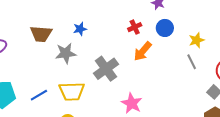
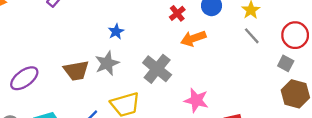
brown trapezoid: (41, 34) -> (76, 71), moved
orange arrow: (143, 51) -> (193, 38), turned 45

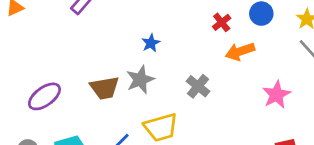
gray cross: (157, 69) -> (198, 86), size x0.7
pink star: (196, 100) -> (276, 95), moved, turned 30

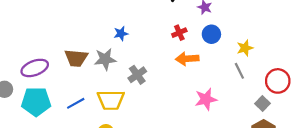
gray cross: (198, 86) -> (137, 75), moved
purple ellipse: (44, 96) -> (35, 68), moved

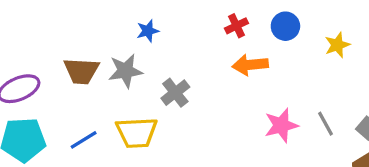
gray line: (239, 71) -> (325, 124), moved

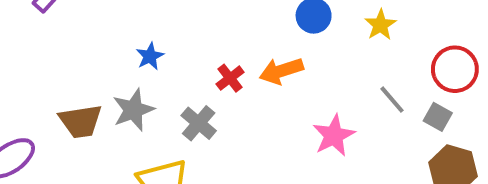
red cross: (236, 26) -> (230, 78), moved
gray line: (325, 124) -> (392, 100), moved

